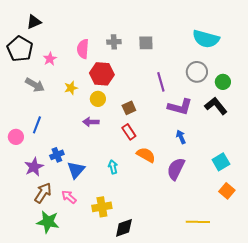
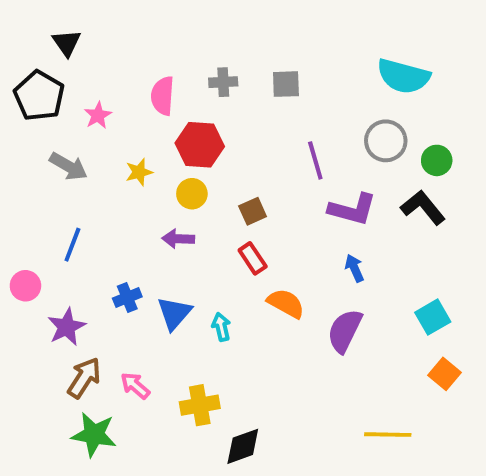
black triangle: (34, 22) -> (67, 43), turned -42
pink circle: (16, 137) -> (25, 286), moved
blue cross: (57, 155) -> (127, 297), moved
blue triangle: (76, 170) -> (174, 313), moved

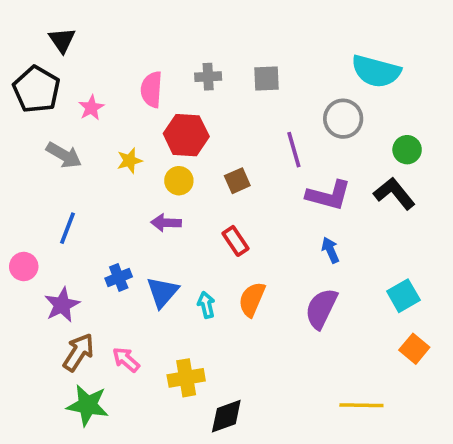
gray circle: (386, 141) -> (343, 119), moved
brown square: (253, 211) -> (237, 181), moved
orange semicircle: (286, 303) -> (252, 299), moved, turned -96

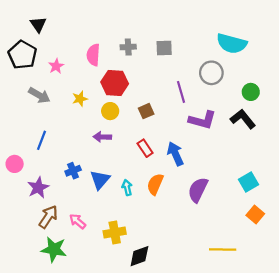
blue arrow: (330, 250) -> (175, 154), moved, size x1.5

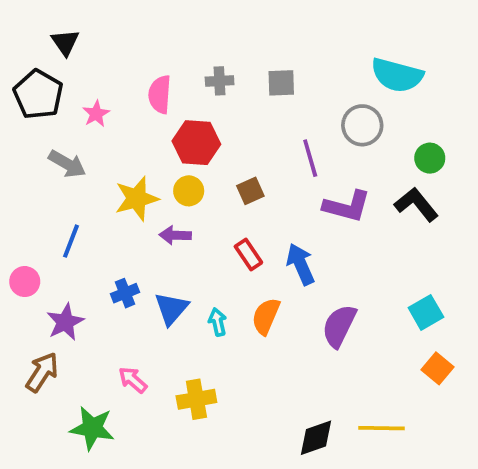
yellow star: (80, 99) -> (137, 199), moved, size x1.6
brown arrow: (48, 217) -> (42, 372), moved
black diamond: (139, 256) -> (316, 438), moved

